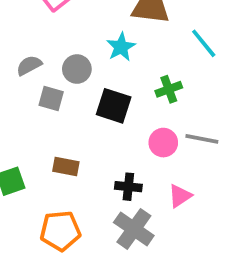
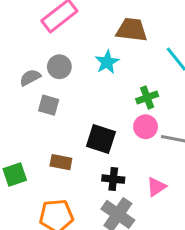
gray circle: (77, 69) -> (59, 67), moved
black square: (114, 106) -> (101, 139), moved
pink circle: (163, 143) -> (146, 127), moved

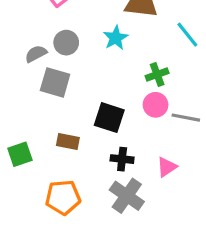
gray square: (49, 105) -> (55, 82), size x1.4

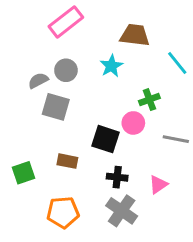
pink circle: (156, 105) -> (133, 123), moved

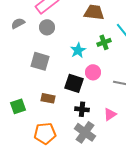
cyan star: (111, 66) -> (78, 50), moved
gray circle: (66, 70) -> (47, 27), moved
gray semicircle: (38, 81) -> (18, 23), moved
green cross: (149, 100) -> (104, 42), moved

